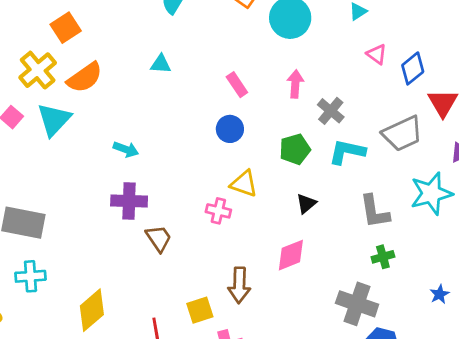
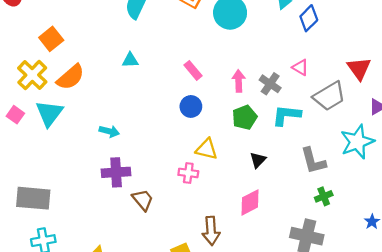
pink triangle: (377, 54) -> (300, 67), moved
blue diamond: (413, 68) -> (309, 18), moved
pink arrow: (295, 84) -> (239, 81), moved

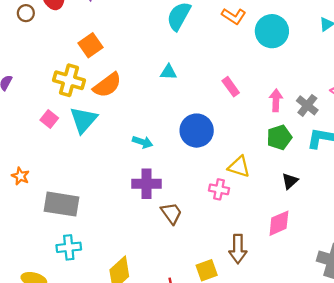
yellow cross: (32, 75) -> (69, 80), turned -32
blue circle: (191, 106) -> (197, 131), moved, size x1.5

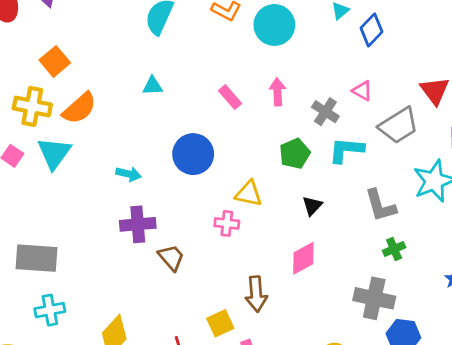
pink arrow: (276, 100) -> (277, 92), moved

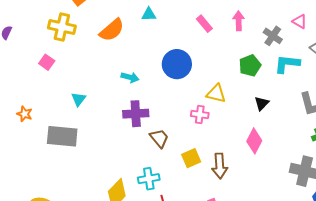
orange semicircle: (79, 108) -> (112, 30), moved
cyan triangle: (54, 153) -> (79, 99), moved, size x0.6
pink diamond: (303, 258) -> (254, 141), turned -35
cyan cross: (50, 310) -> (149, 179), moved
yellow square: (220, 323) -> (191, 158), moved

